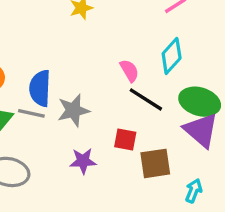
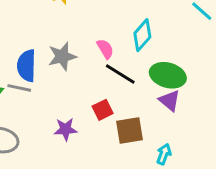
gray star: (73, 110) -> (62, 56), moved
purple triangle: (201, 130) -> (169, 101), size x0.7
red square: (125, 140) -> (103, 110), turned -36

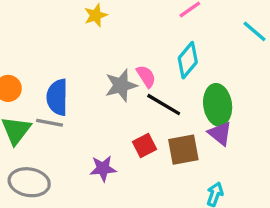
gray star: (62, 56) -> (121, 85), moved
green ellipse: (168, 75) -> (218, 105), turned 68
brown square: (129, 130) -> (183, 150), moved

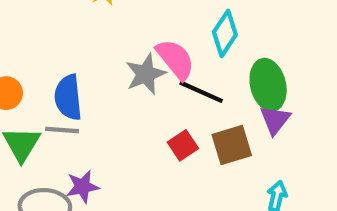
pink semicircle: (146, 76) -> (175, 59), size x1.5
purple triangle: (220, 133) -> (275, 120), turned 36
purple star: (103, 169) -> (83, 187), moved

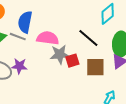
pink semicircle: (175, 59) -> (48, 38), moved, turned -60
gray star: (146, 74) -> (60, 54), moved

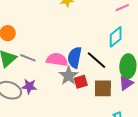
blue semicircle: (25, 22) -> (75, 57), moved
gray star: (60, 54) -> (69, 76), turned -30

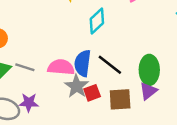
cyan diamond: (116, 37) -> (97, 21), moved

